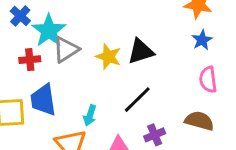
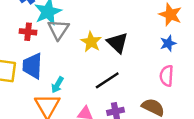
gray triangle: (66, 50) -> (58, 29), turned -35
black triangle: (141, 51) -> (118, 43), turned 50
cyan arrow: (90, 115) -> (57, 85), moved

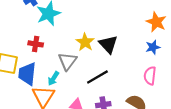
gray triangle: (58, 29) -> (67, 61), moved
red cross: (28, 32) -> (36, 44), moved
blue trapezoid: (32, 66) -> (27, 74), moved

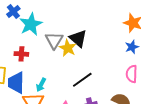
black triangle: (108, 44) -> (78, 38), moved
gray triangle: (67, 61) -> (54, 40), moved

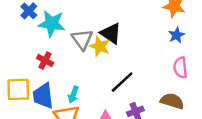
cyan star: (31, 24) -> (52, 24), turned -30
red cross: (21, 54) -> (45, 61), turned 32

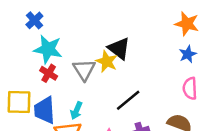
cyan star: (52, 24) -> (48, 49), moved
gray triangle: (82, 39) -> (84, 70), moved

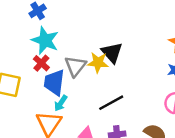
yellow star: (107, 62) -> (98, 63), turned -30
blue trapezoid: (45, 110) -> (54, 82), moved

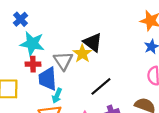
red cross: (41, 63) -> (33, 64), turned -32
yellow star: (98, 63) -> (82, 54), turned -30

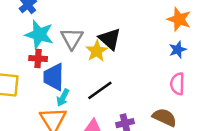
gray triangle: (63, 61) -> (72, 38), moved
black line: (101, 86) -> (100, 90), moved

